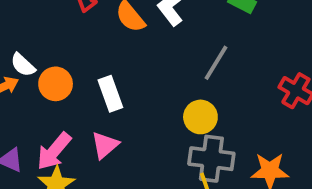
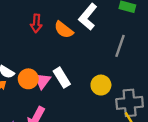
yellow circle: (200, 117) -> (101, 85), moved
pink triangle: (105, 145) -> (42, 81), moved

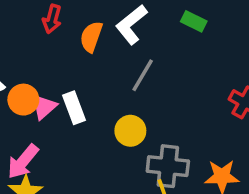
orange semicircle: (64, 30) -> (91, 37), turned 60
gray line: (120, 46) -> (143, 75), moved

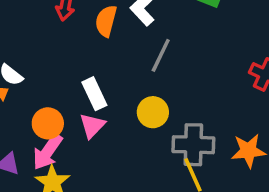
orange circle: (23, 100) -> (48, 123), moved
pink triangle: (44, 107) -> (92, 126), moved

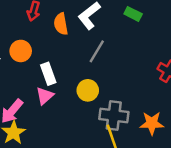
orange semicircle: (106, 21) -> (61, 24), turned -30
orange circle: (48, 123) -> (21, 51), moved

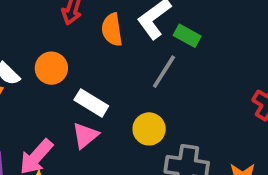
green rectangle: (133, 14) -> (187, 36), moved
white rectangle: (48, 74) -> (91, 103), turned -40

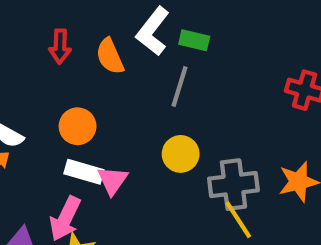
orange circle: (51, 68) -> (78, 126), moved
white rectangle: (91, 103) -> (84, 172), moved

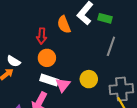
red arrow: (60, 46) -> (42, 36), moved
gray line: (180, 87) -> (111, 46), moved
yellow circle: (181, 154) -> (89, 79), moved

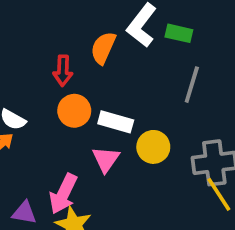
orange semicircle: (64, 25) -> (103, 48), turned 48
white rectangle: (49, 80) -> (116, 122), moved

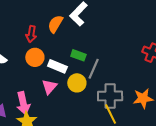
green rectangle: (179, 33) -> (78, 55), moved
gray line: (192, 85) -> (94, 69), moved
pink arrow: (63, 194) -> (23, 103), turned -45

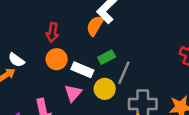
orange semicircle: (55, 24) -> (95, 26), moved
green rectangle: (78, 55) -> (107, 57), turned -48

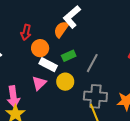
orange circle: (57, 59) -> (40, 48), moved
gray line: (124, 73) -> (92, 63), moved

